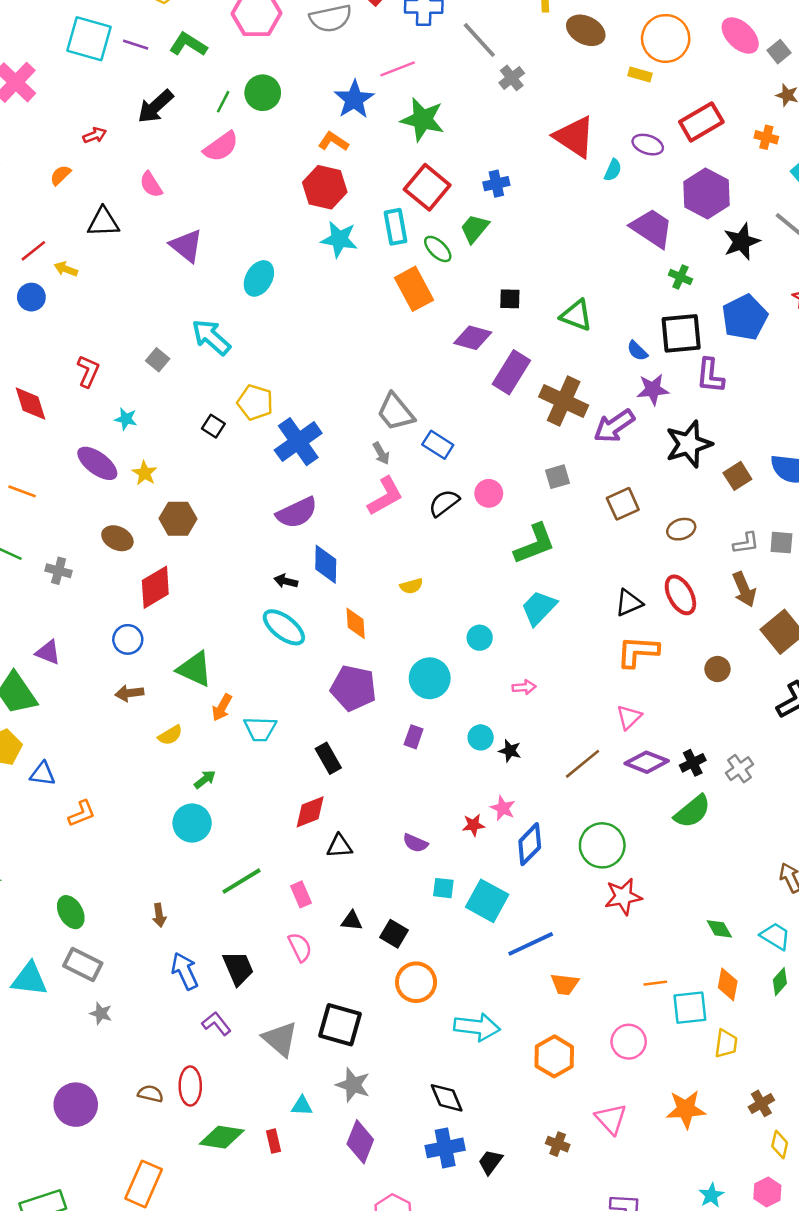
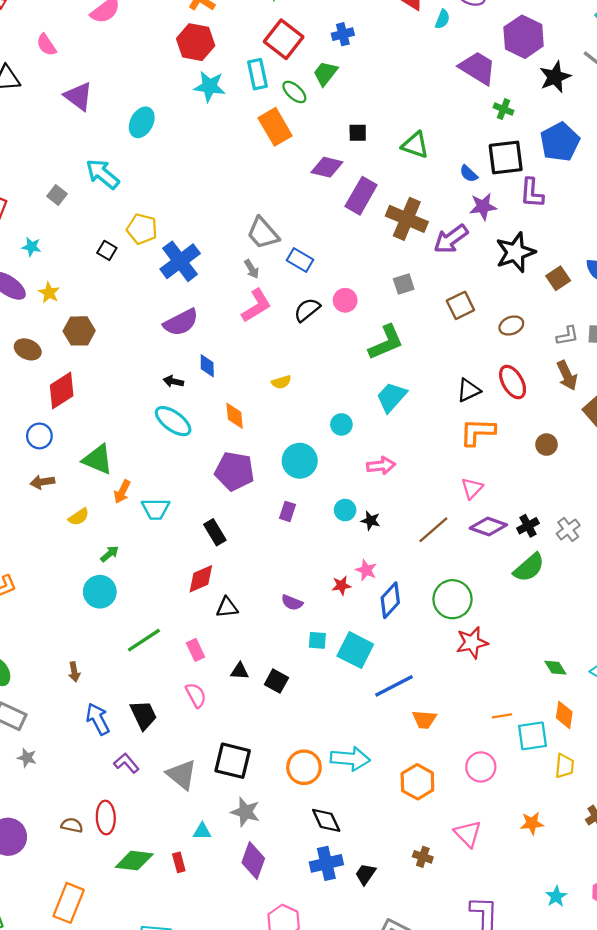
blue diamond: (326, 564) -> (207, 366), size x0.7
pink arrow: (524, 687) -> (381, 466), size x1.4
orange circle: (416, 982) -> (304, 767), moved
orange star: (686, 1109) -> (532, 823), size x0.7

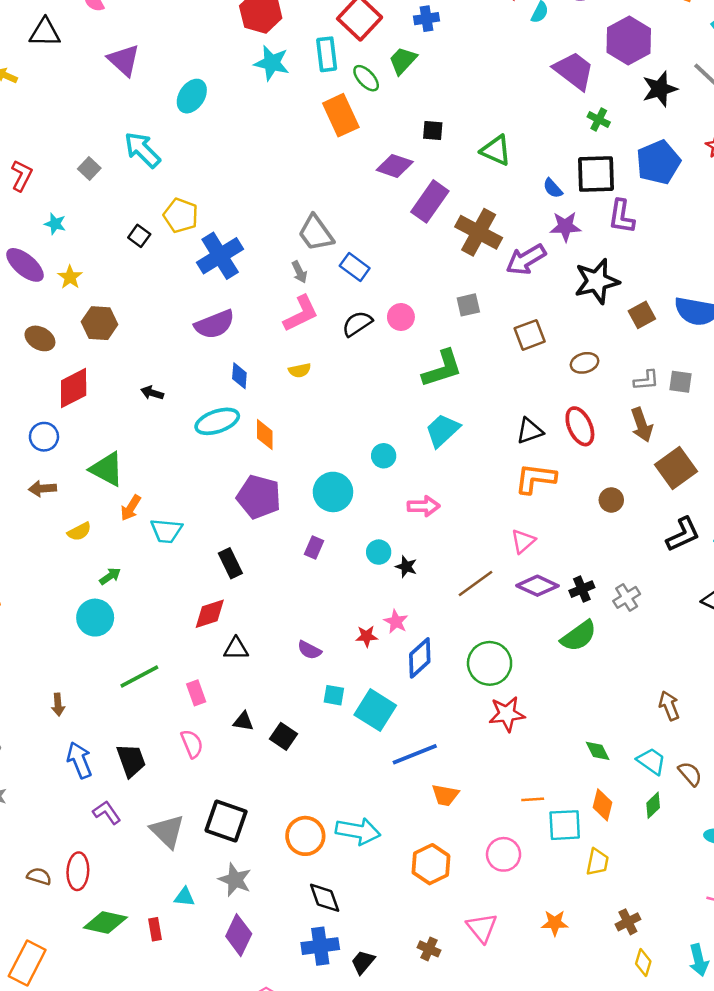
black arrow: (173, 381) -> (152, 393), moved
yellow semicircle: (281, 382) -> (300, 370), moved
cyan ellipse: (173, 421) -> (217, 421), moved, turned -60

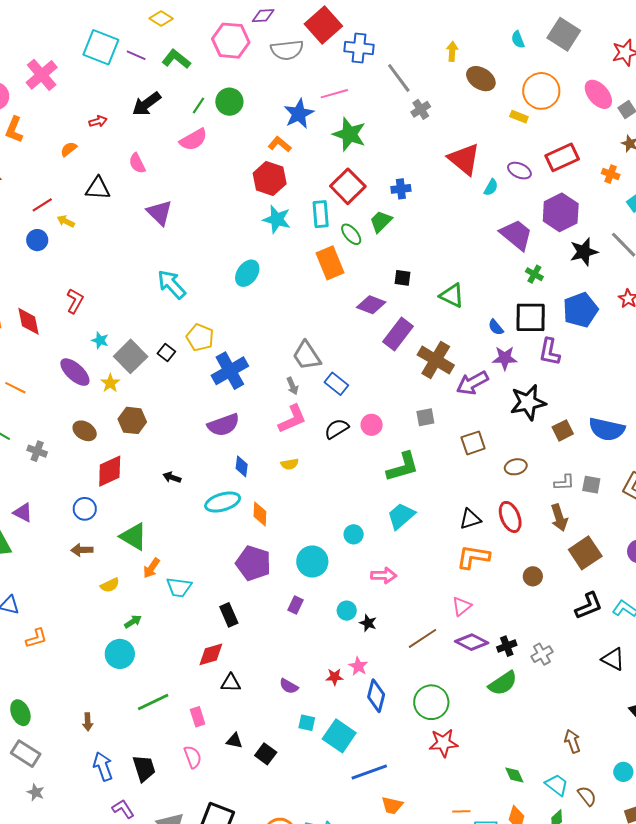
cyan ellipse: (192, 96) -> (247, 273), moved
gray square: (89, 169) -> (131, 356), moved, size x1.8
blue diamond: (420, 658) -> (376, 696), turned -36

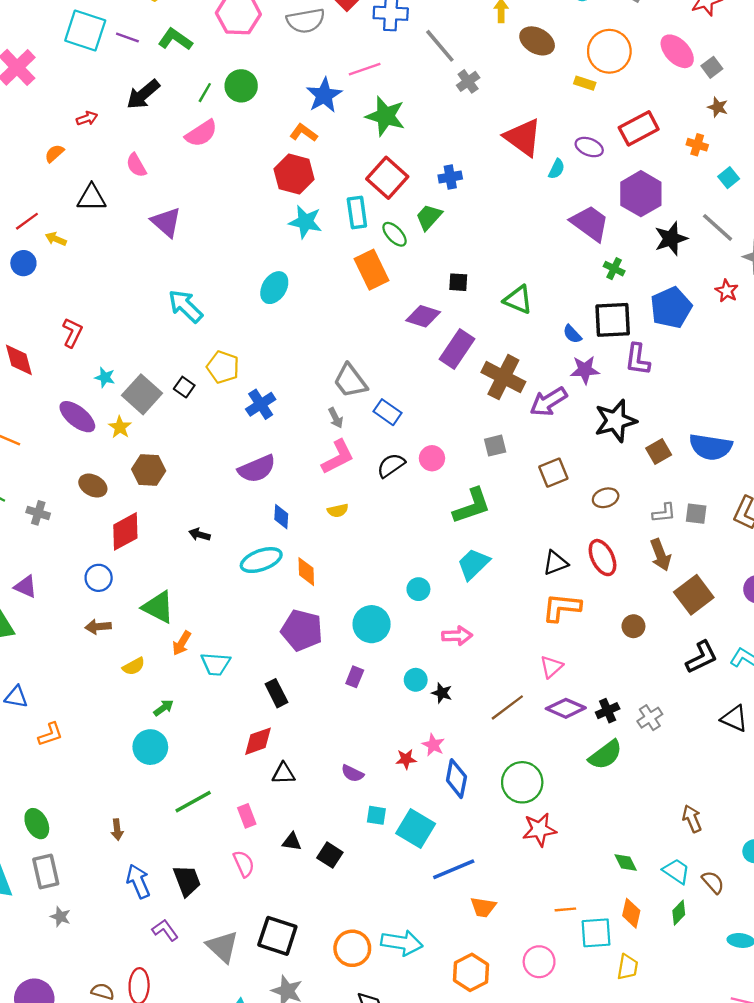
blue cross: (230, 371) -> (261, 404), size x0.7
gray rectangle: (26, 754) -> (46, 872), turned 48

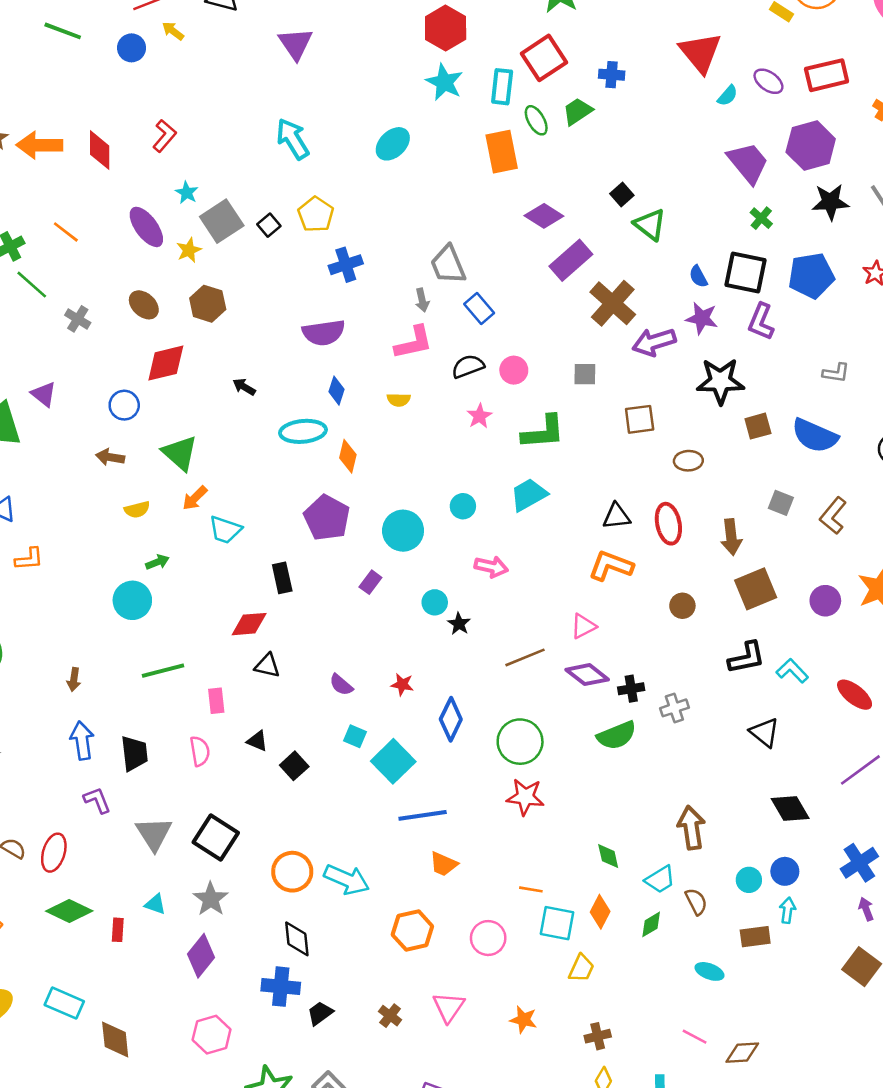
black square: (458, 282) -> (622, 195), moved, turned 30
gray L-shape: (664, 513) -> (836, 373), moved
pink star: (433, 745) -> (479, 416), moved
brown arrow: (692, 819) -> (691, 828), size x1.4
cyan trapezoid: (676, 871) -> (660, 879), turned 100

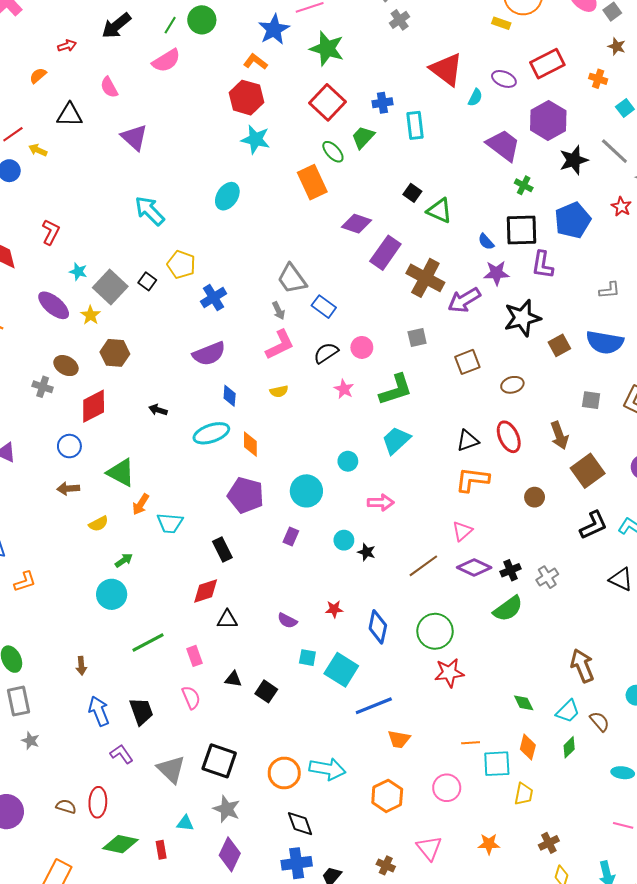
cyan rectangle: (502, 87) -> (415, 125), moved
gray cross: (78, 319) -> (43, 387), moved

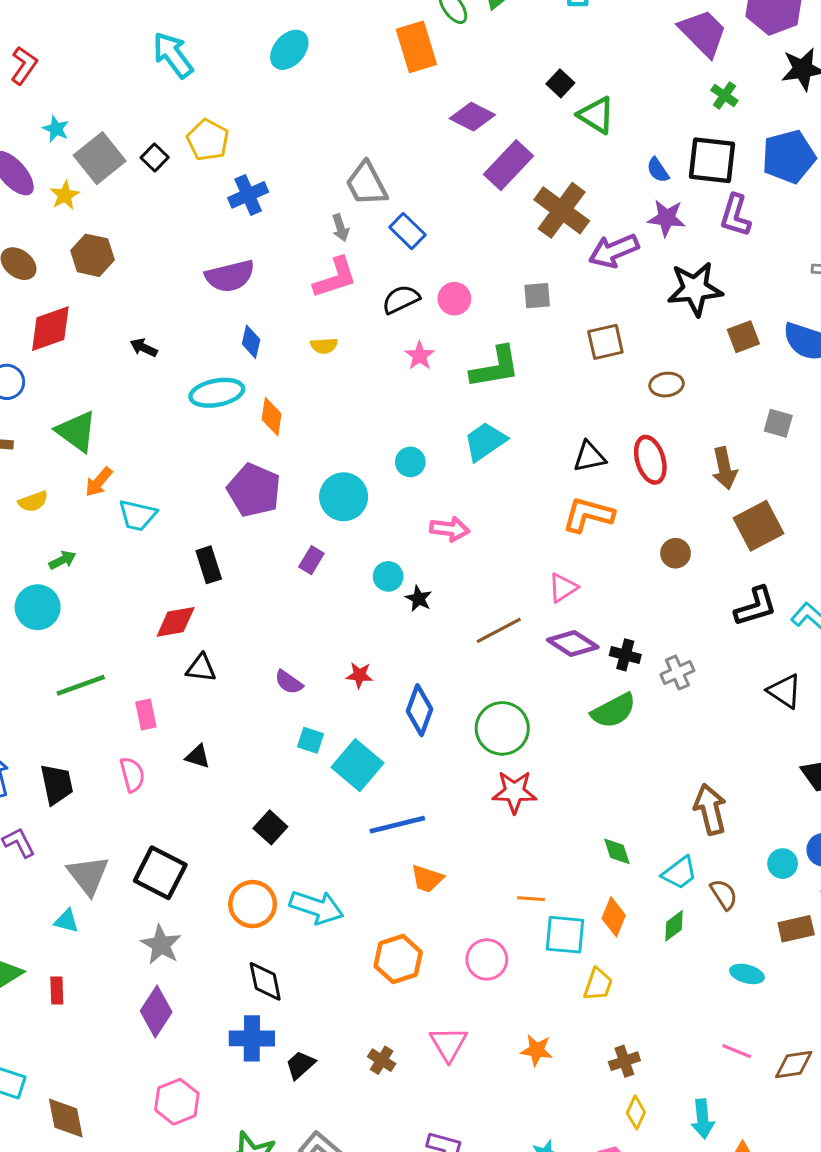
black cross: (511, 570) -> (625, 655), turned 30
black square: (266, 691) -> (270, 827), moved
cyan triangle: (185, 823) -> (66, 921), moved

